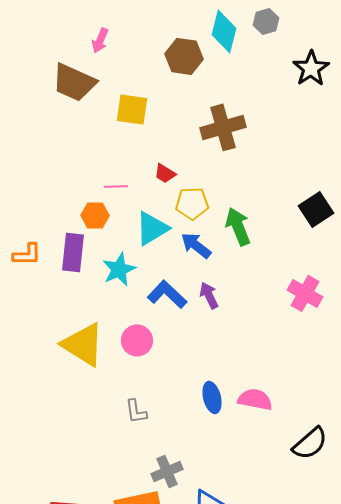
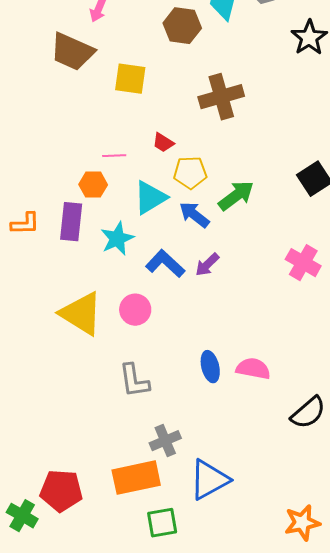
green arrow: (238, 226) -> (236, 196), turned 75
purple arrow: (209, 295) -> (207, 265), turned -108
gray L-shape: (136, 411) -> (134, 381), size x1.4

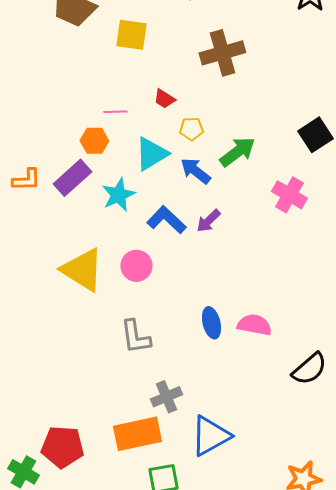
yellow pentagon: (190, 173) -> (191, 129), size x0.7
purple rectangle: (71, 222) -> (72, 178), turned 42
pink cross: (303, 263) -> (289, 195), moved

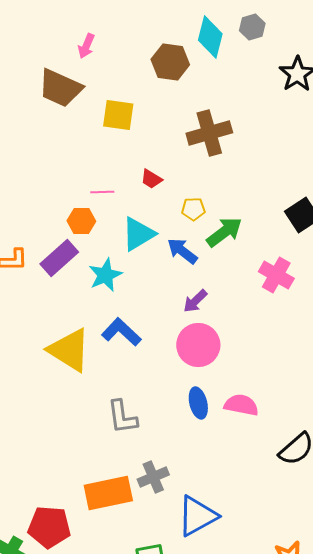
yellow pentagon: (191, 129) -> (193, 209), moved
blue L-shape: (166, 220) -> (121, 332), moved
pink circle: (136, 266) -> (198, 345), moved, size x1.4
orange rectangle: (137, 434) -> (108, 493), moved

